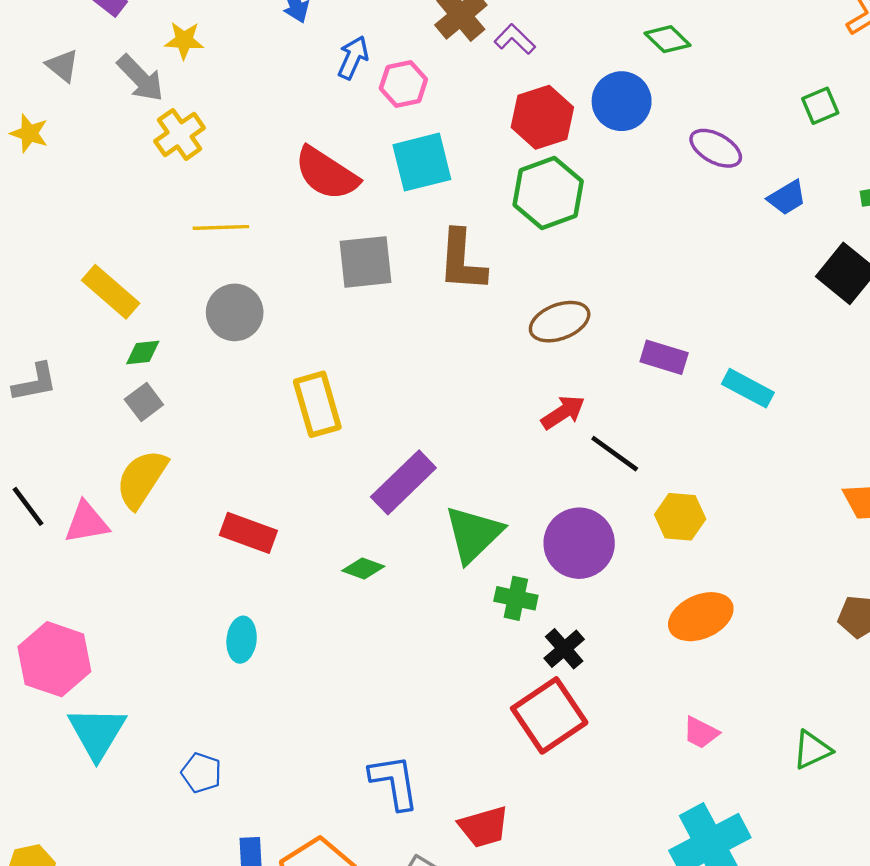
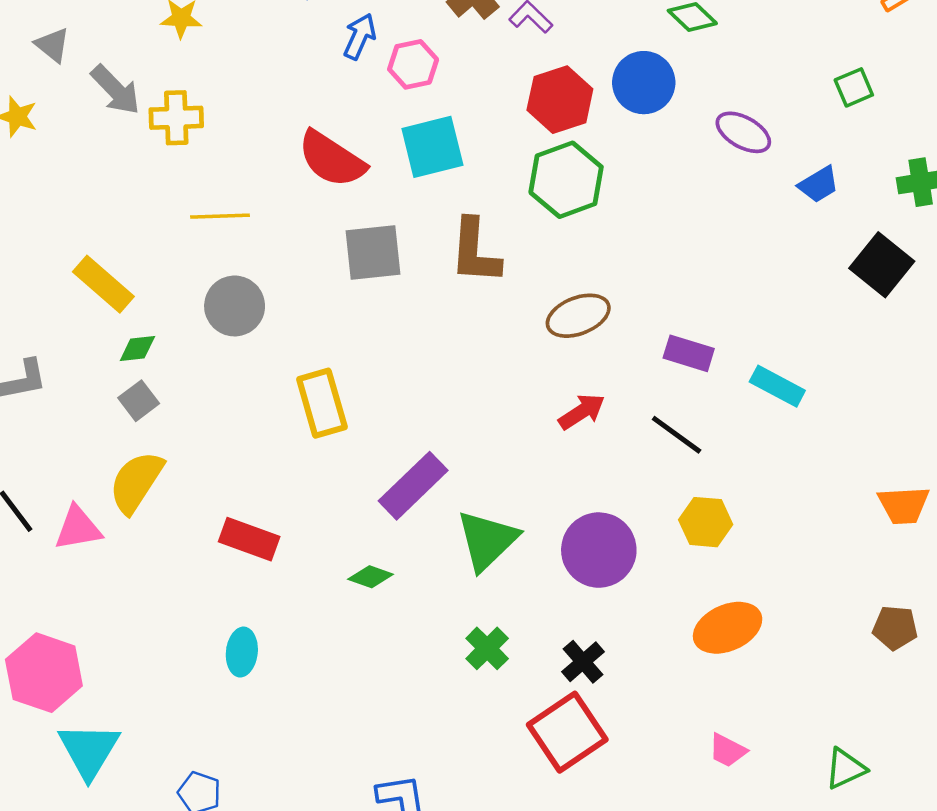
gray arrow: (141, 78) -> (116, 90), moved
yellow cross: (180, 134) -> (176, 118), turned 33
black line: (615, 454) -> (677, 435), moved
green cross: (516, 598) -> (487, 648), moved, turned 33

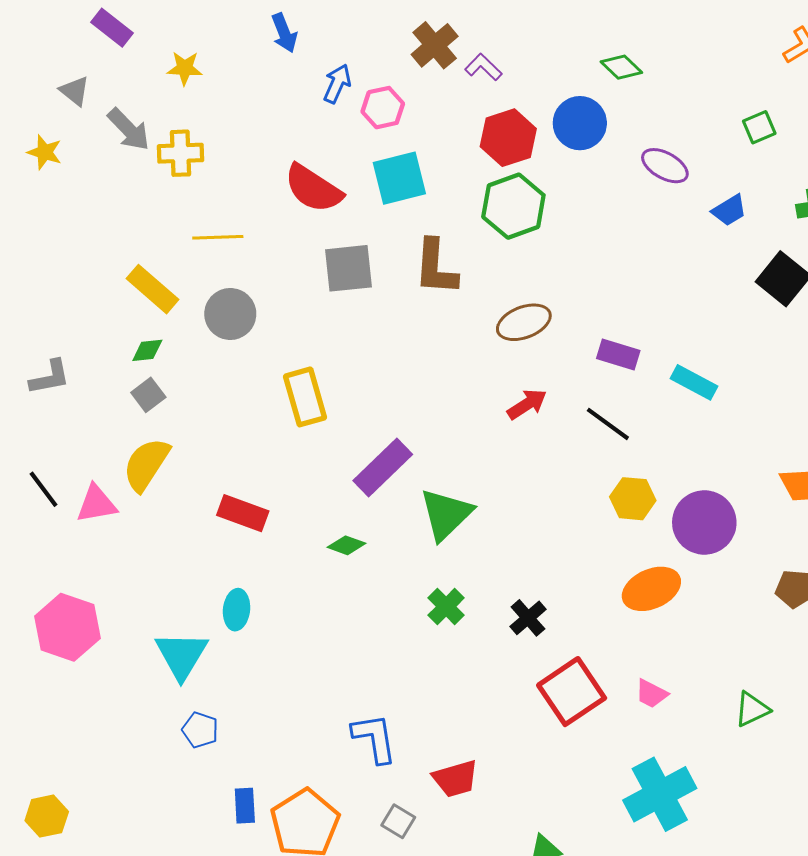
yellow rectangle: (103, 284) -> (152, 289), moved
purple circle: (599, 550) -> (704, 522), moved
red square: (567, 732) -> (572, 692), moved
cyan triangle: (89, 750) -> (182, 655), moved

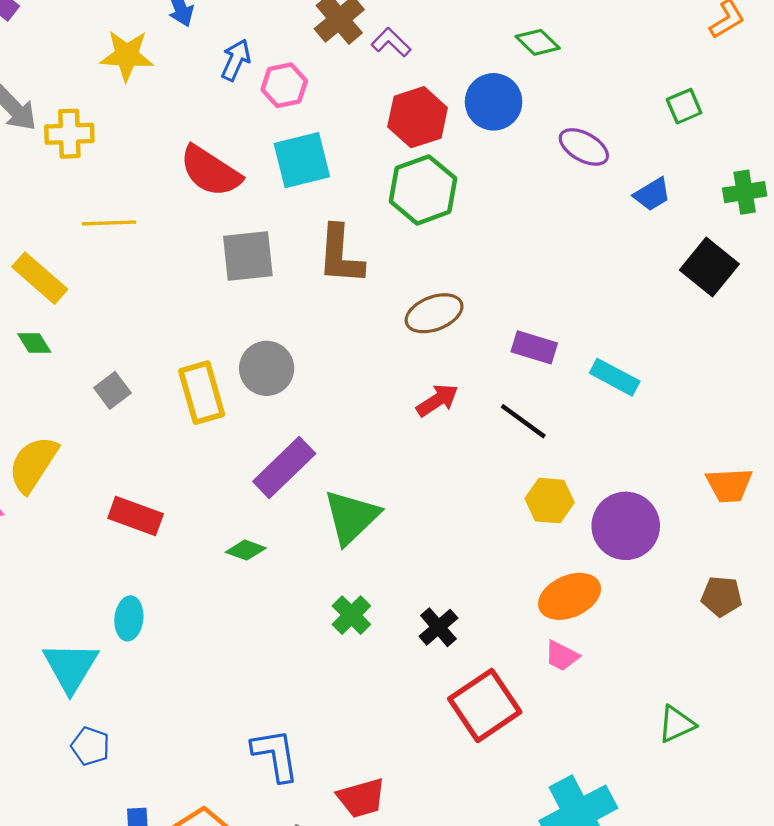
yellow star: (185, 68) -> (127, 56), moved, size x1.4
gray circle: (230, 314) -> (267, 368), moved
green diamond: (147, 350) -> (34, 343), turned 64
gray square: (148, 395) -> (112, 390), moved
pink trapezoid: (651, 694) -> (562, 656), moved

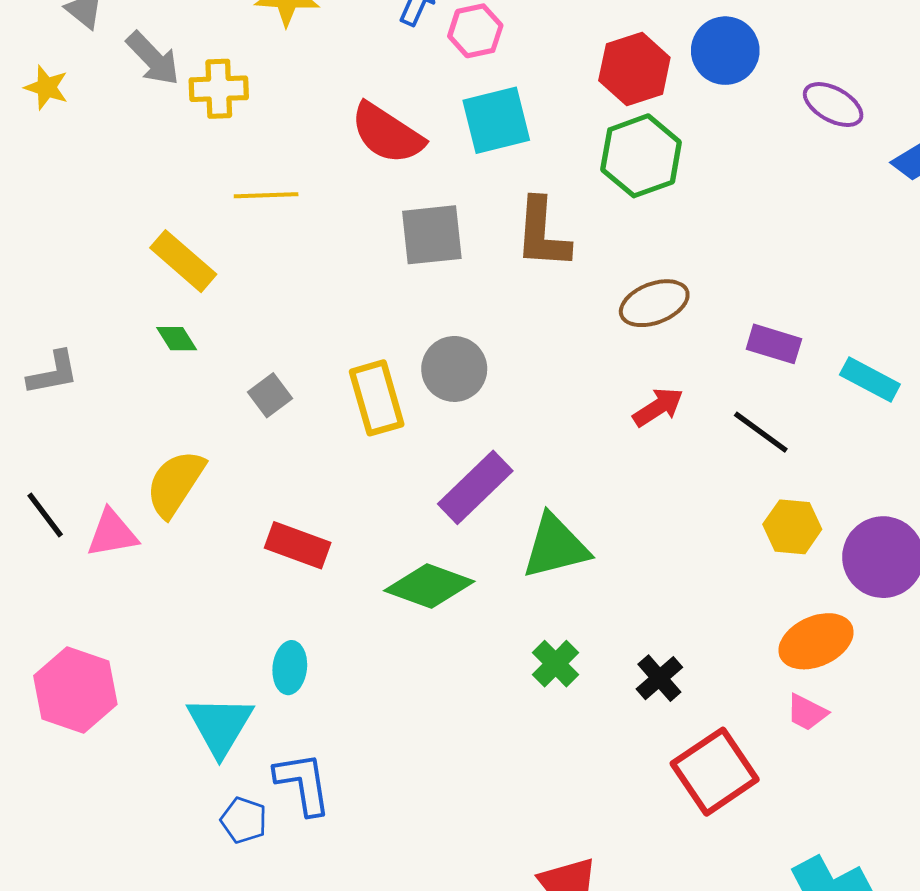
green triangle: (351, 517) -> (556, 547), turned 30
green diamond: (246, 550) -> (429, 586), size x1.8
blue L-shape: (275, 755) -> (303, 783), moved

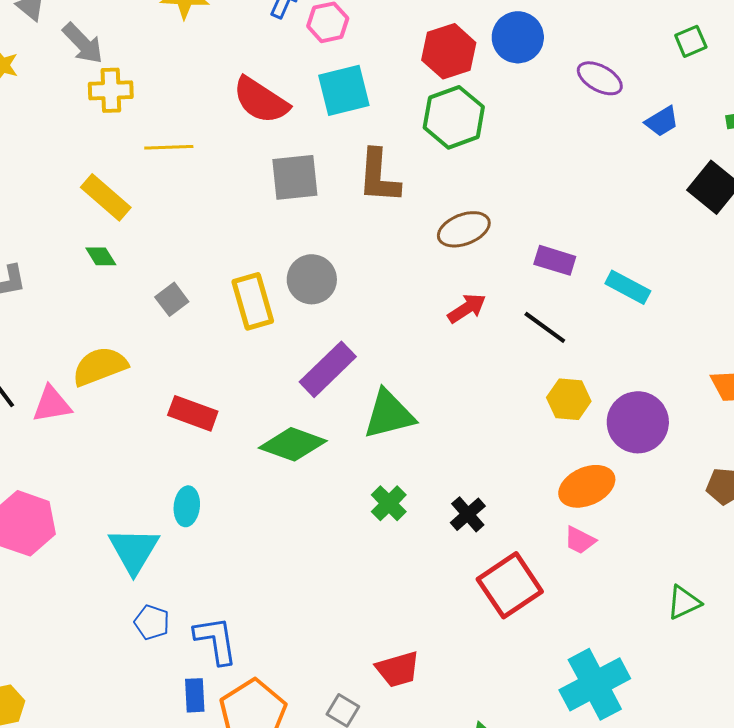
yellow cross: (219, 89) -> (111, 90), moved
yellow semicircle: (175, 483) -> (100, 366), turned 36
blue L-shape: (303, 783) -> (216, 640), moved

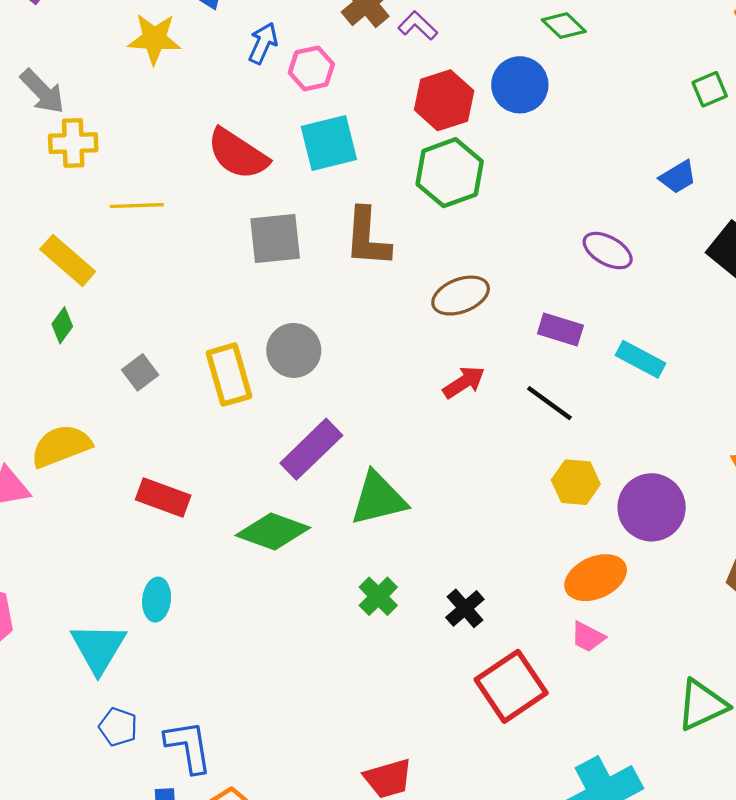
purple ellipse: (600, 78) -> (608, 251), moved
green diamond: (101, 256) -> (62, 325), turned 68
green triangle: (684, 602) -> (702, 705), size x1.4

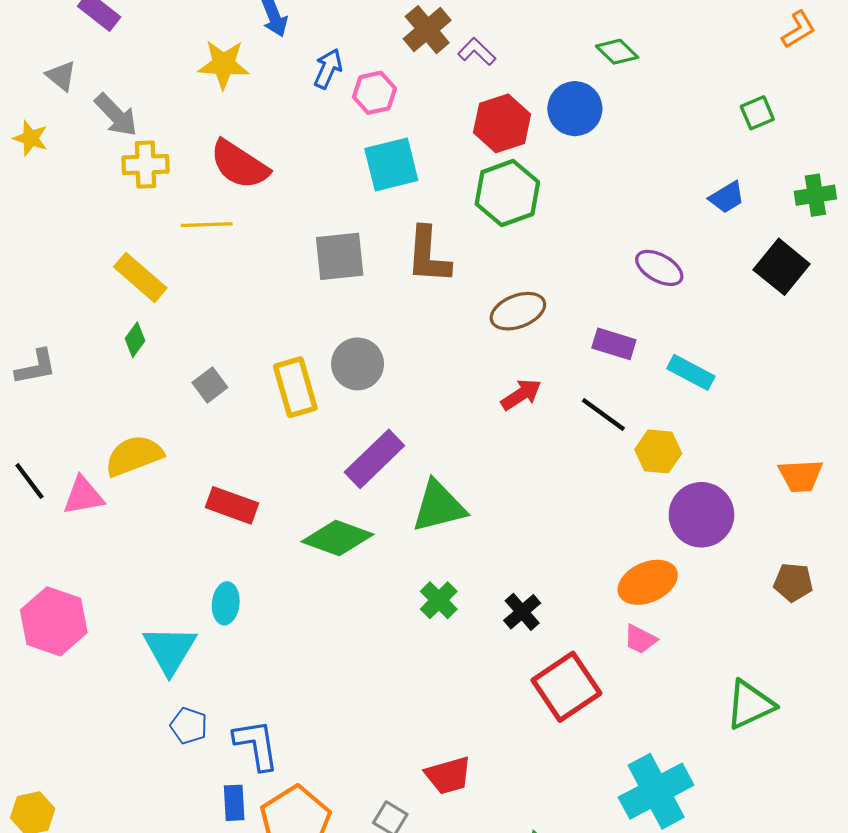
red semicircle: (238, 154) -> (239, 165), moved
yellow hexagon: (576, 482) -> (658, 451), moved

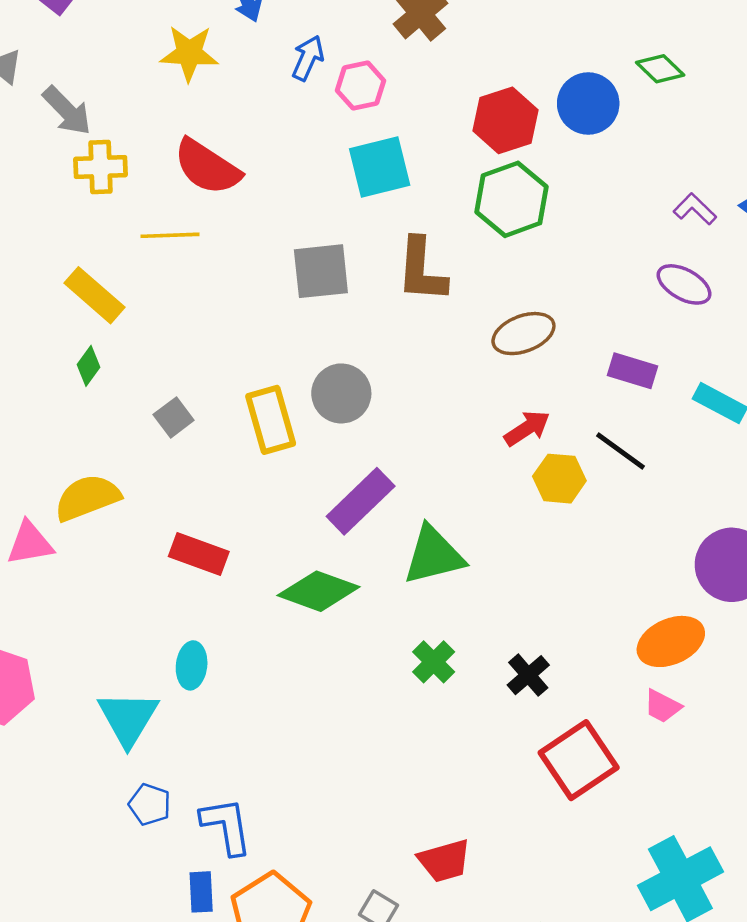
purple L-shape: (477, 52) -> (695, 209), moved
green diamond: (617, 52) -> (660, 69), moved
yellow hexagon: (658, 451) -> (559, 479), moved

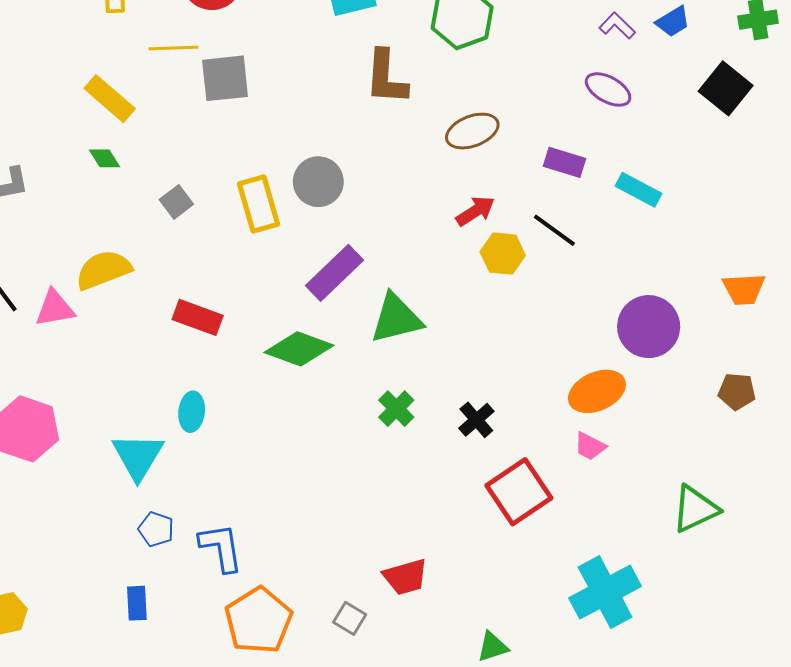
gray square: (321, 271) -> (225, 78), moved
green diamond: (89, 366) -> (104, 158), turned -68
blue rectangle: (201, 892) -> (137, 603), moved

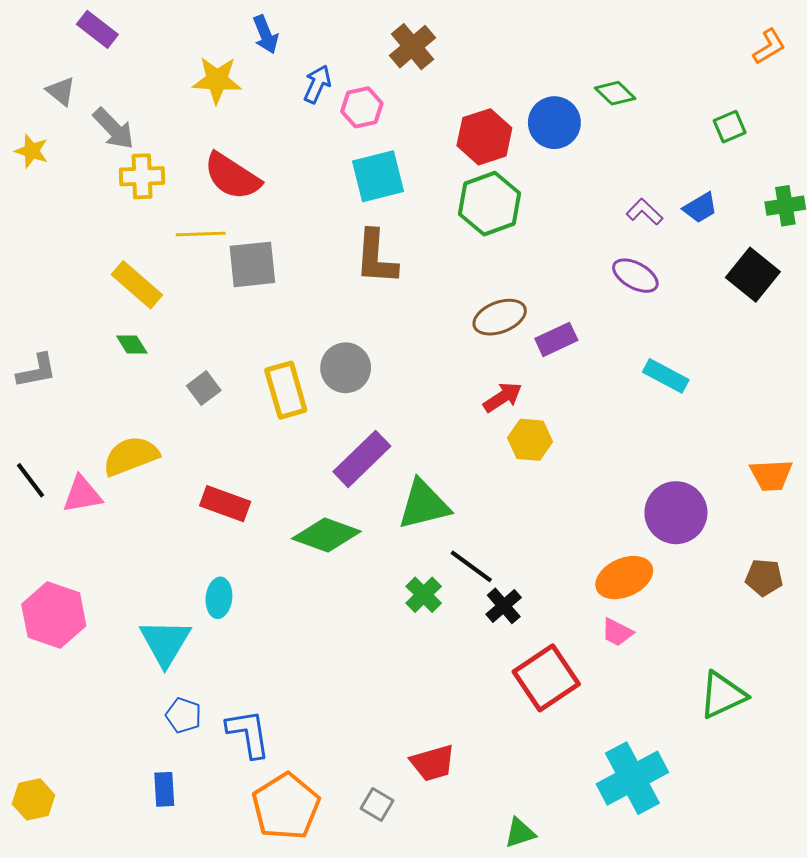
brown L-shape: (386, 77) -> (376, 257), moved
purple rectangle: (565, 162) -> (556, 339), moved, turned -42
black line: (554, 230) -> (471, 566), moved

